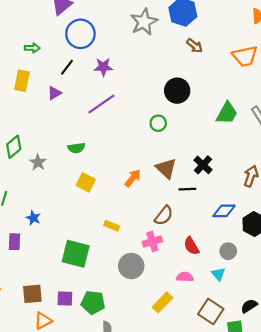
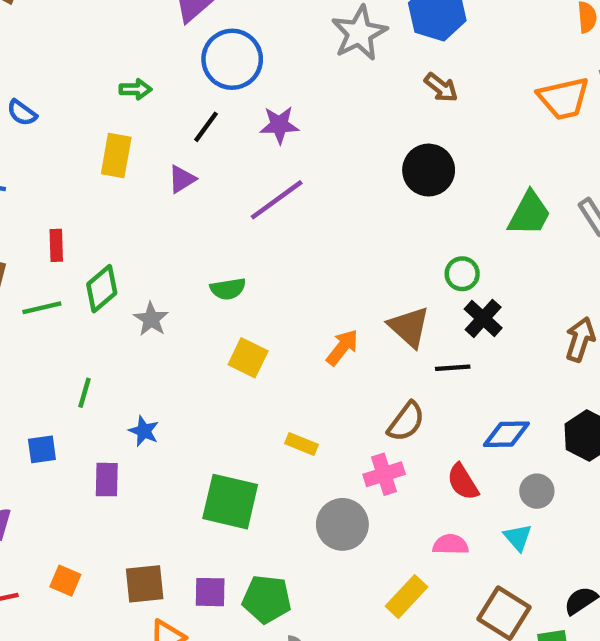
brown arrow: (195, 46) -> (441, 87), moved
green circle: (158, 123) -> (462, 274), moved
blue diamond: (224, 211) -> (506, 434), moved

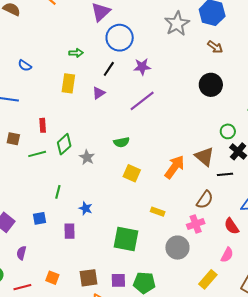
orange arrow: (342, 347) -> (175, 167), size x1.4
pink semicircle: (451, 545) -> (227, 255), turned 119

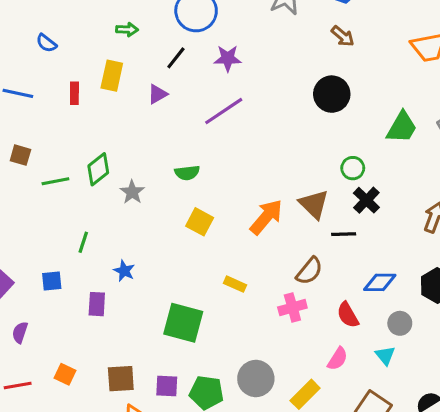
red rectangle: (43, 125) -> (74, 93), moved
gray circle: (177, 248) -> (256, 379), moved

